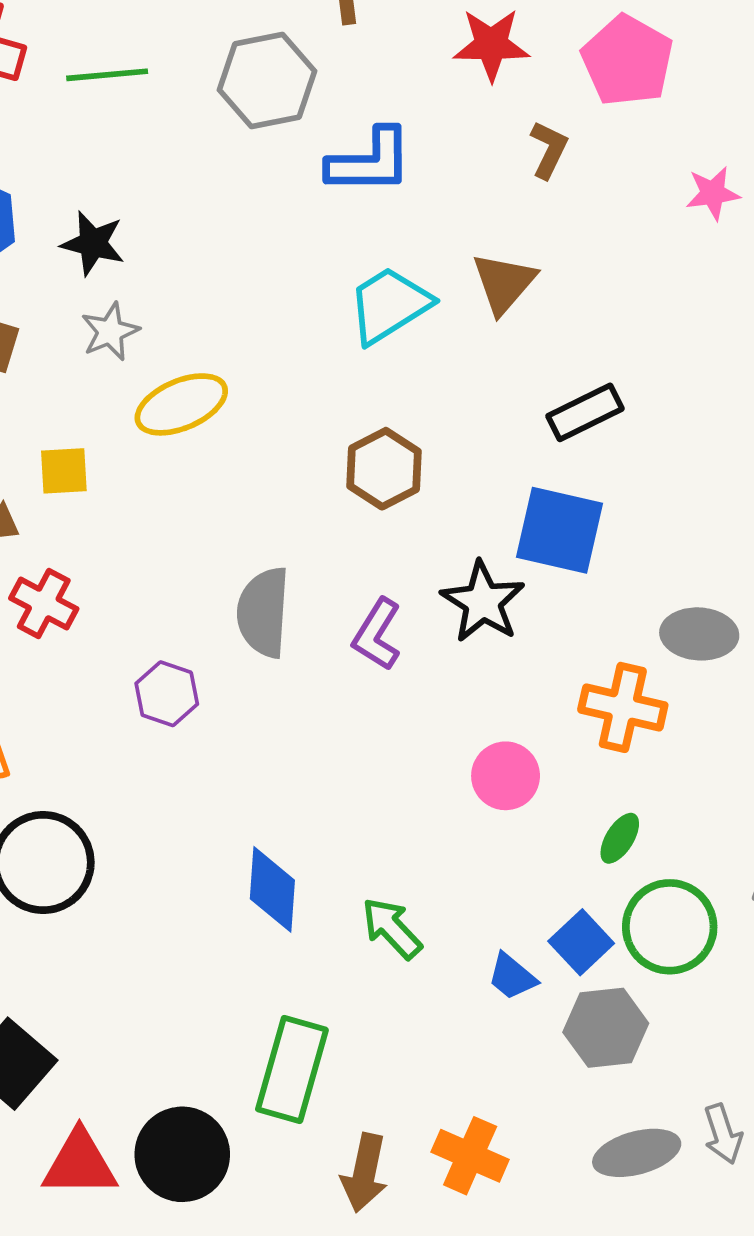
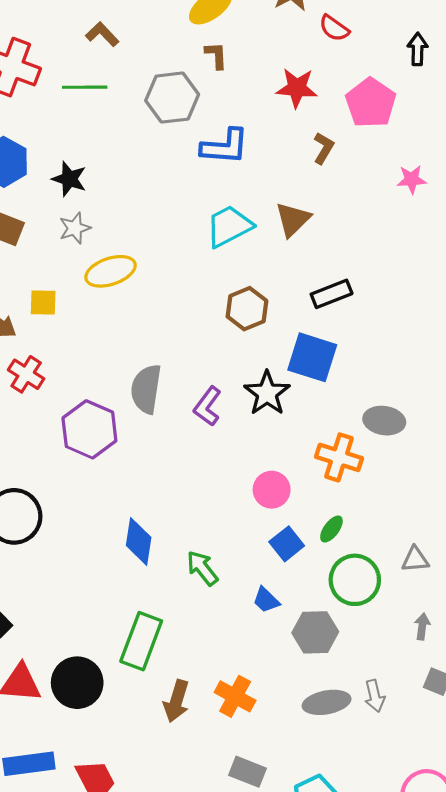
brown hexagon: (384, 469) -> (247, 309), moved
purple hexagon: (167, 694) -> (89, 429), size x1.6
blue square: (581, 942) -> (287, 544), moved

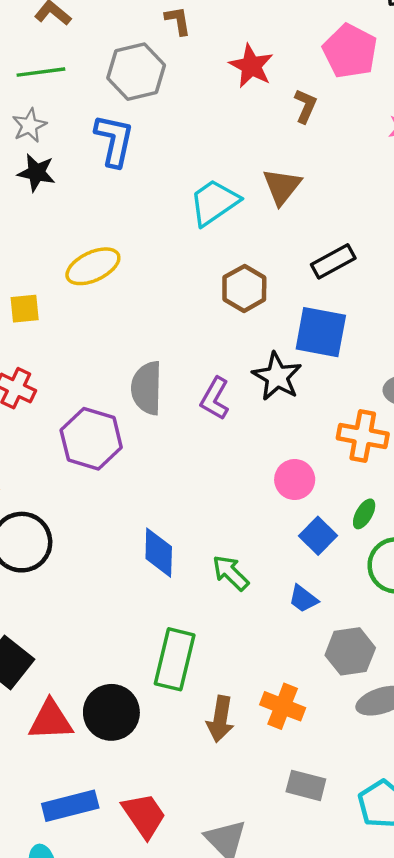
red star: (297, 88) -> (251, 66), moved, turned 30
blue L-shape: (225, 147) -> (114, 140), moved, turned -75
gray star: (75, 228) -> (29, 125), moved
gray hexagon: (315, 632) -> (350, 651), moved

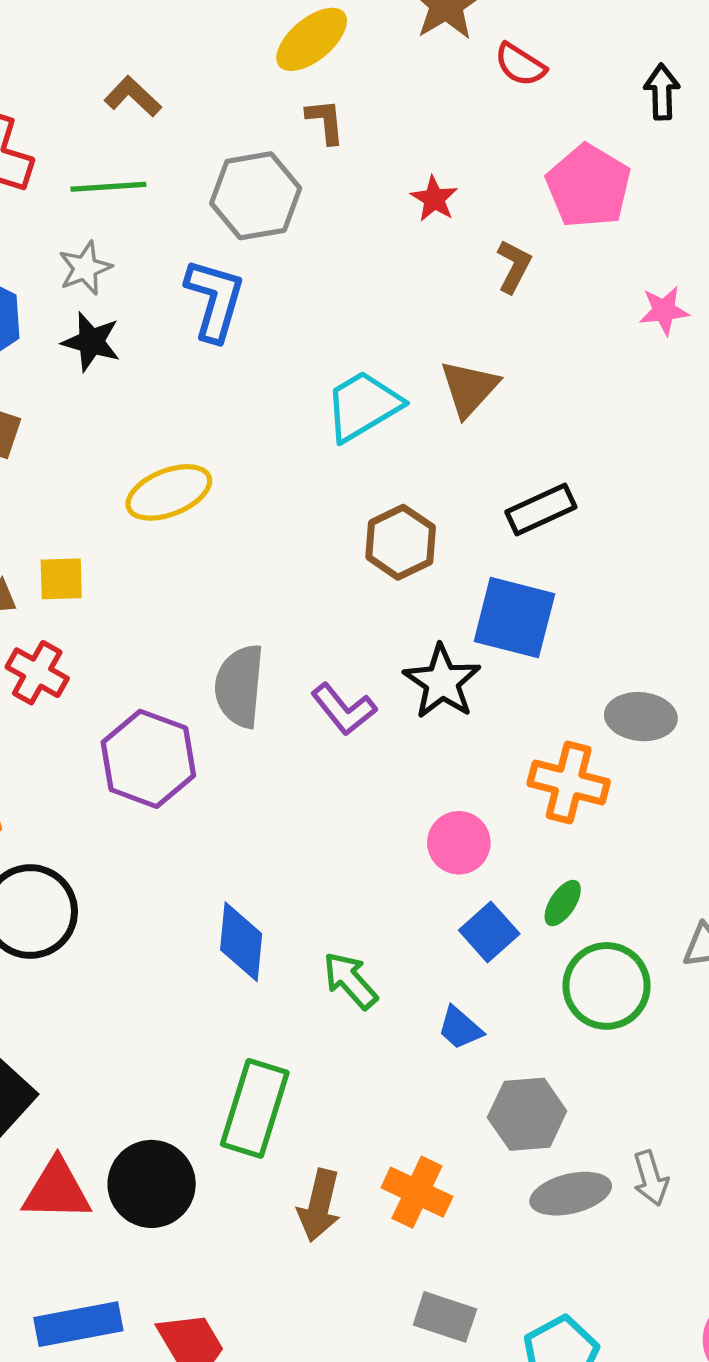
red star: (251, 66) -> (434, 199), size x0.7
yellow square: (25, 309) -> (61, 579), moved
purple L-shape: (215, 398) -> (344, 709), turned -72

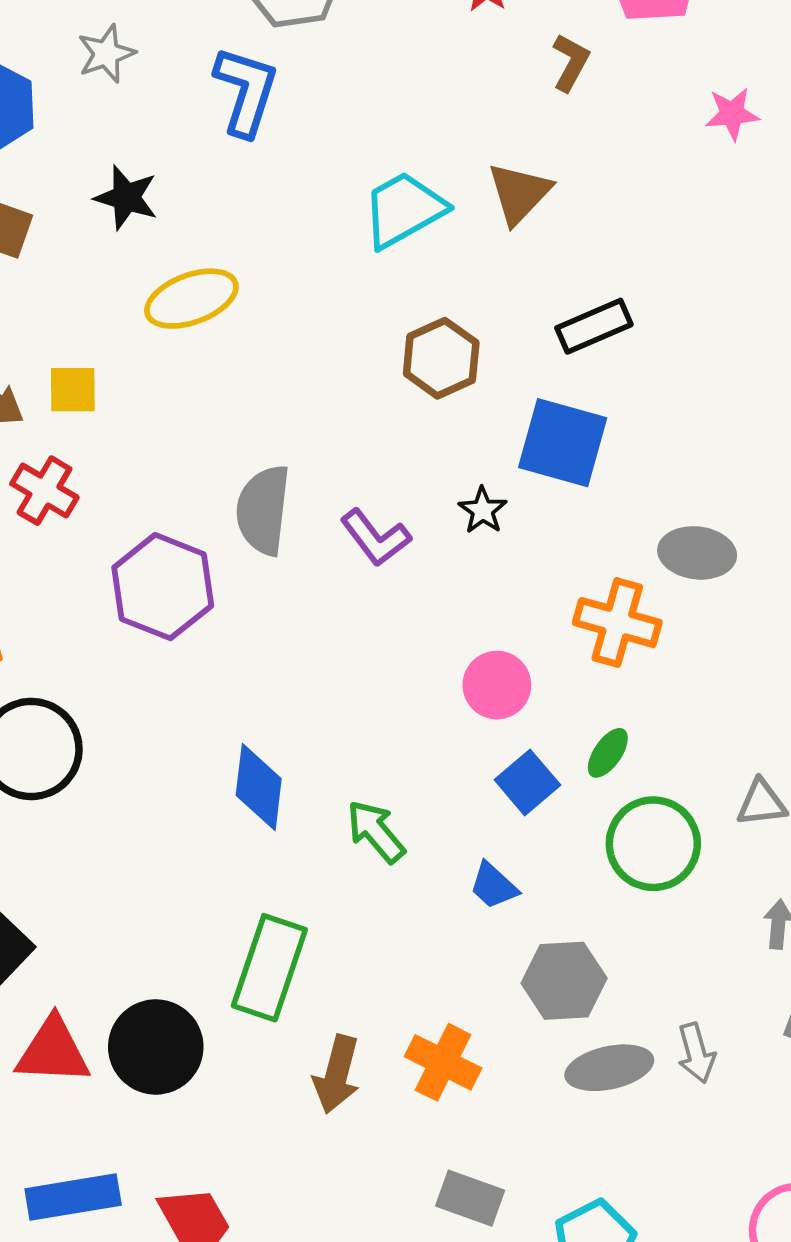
black star: (91, 342) -> (126, 197), moved
black star: (442, 682) -> (483, 510), size x0.6

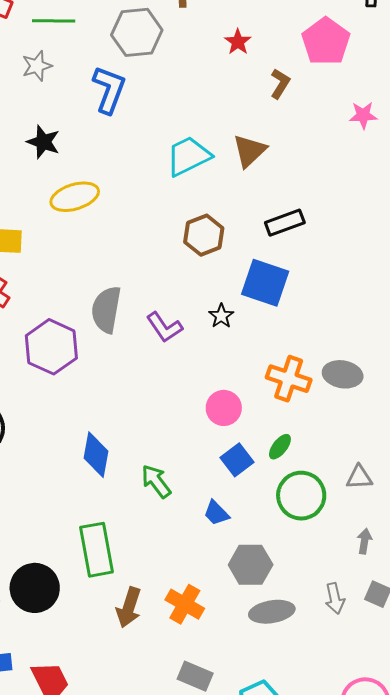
gray ellipse: (697, 553) -> (343, 374), moved
green rectangle: (269, 968) -> (96, 550), turned -32
gray arrow: (696, 1053) -> (335, 598), moved

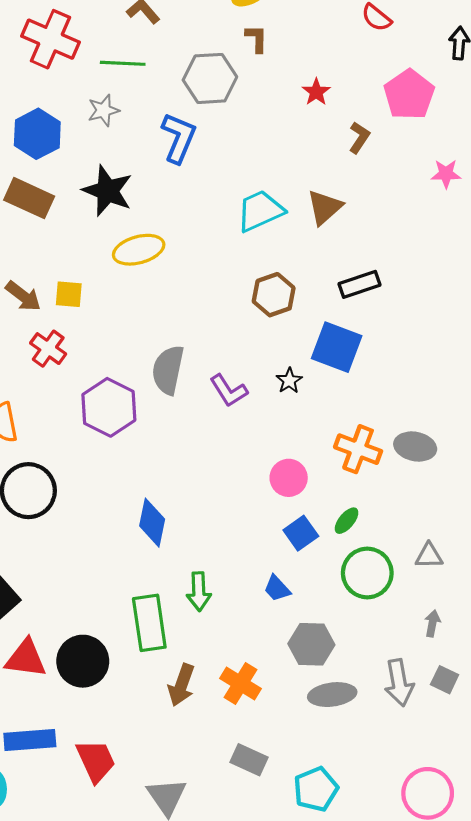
black star: (43, 142) -> (108, 191), size x1.4
green arrow: (156, 481) -> (199, 592), moved, turned -147
gray arrow: (335, 598) -> (399, 683), size x1.4

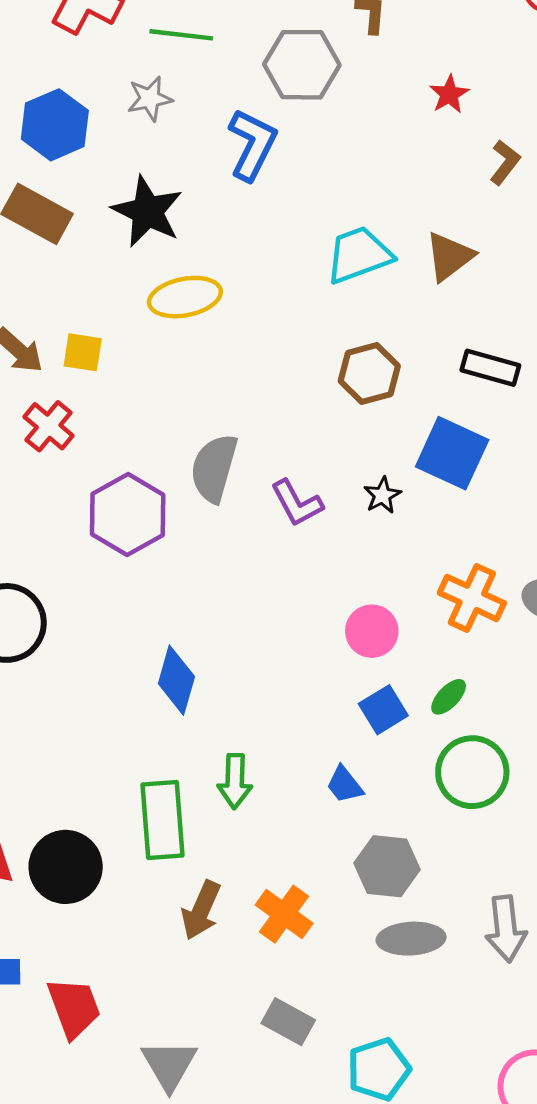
black rectangle: (359, 284) -> (490, 368), turned 30

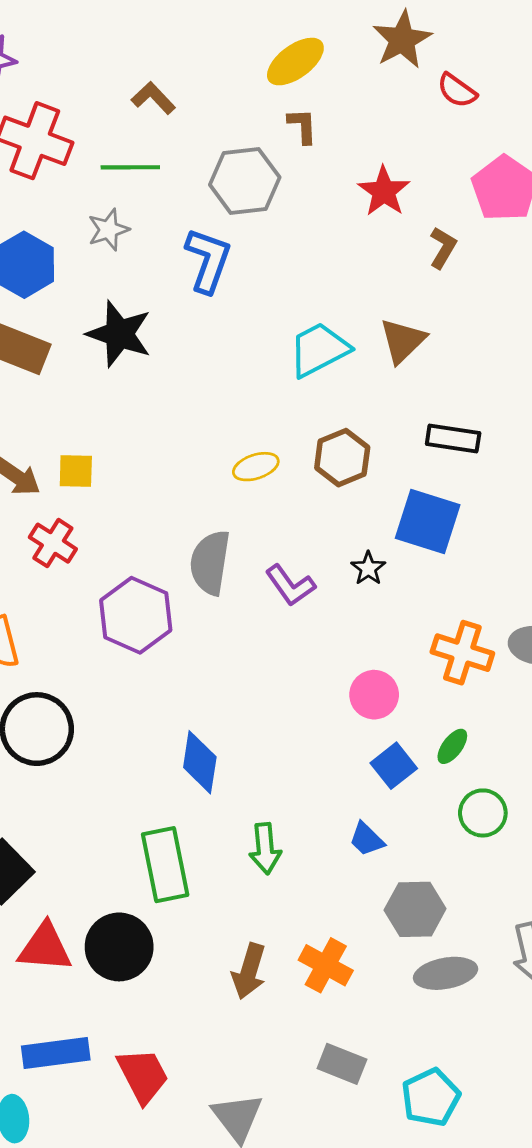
red star: (449, 94) -> (384, 191), size x1.4
yellow ellipse: (185, 297) -> (256, 467), moved, size x0.7
green circle: (472, 772) -> (483, 813), size x0.7
green rectangle: (162, 820) -> (165, 865), moved

